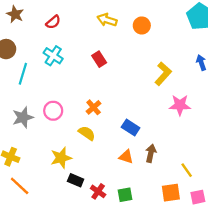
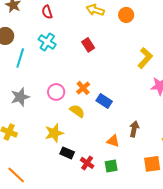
red semicircle: (53, 22) -> (47, 12), turned 112
pink circle: (53, 111) -> (56, 92), moved
blue rectangle: (131, 128) -> (104, 101), moved
orange triangle: (126, 157) -> (113, 141), moved
orange line: (20, 186) -> (16, 175), moved

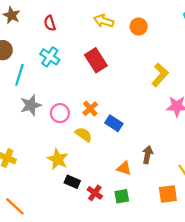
red rectangle: (88, 45) -> (96, 60), size x1.5
gray star: (20, 97) -> (31, 105), moved
yellow star: (54, 133) -> (58, 159), turned -30

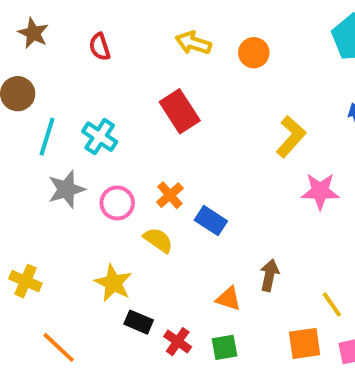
cyan cross: (50, 57) -> (100, 137), moved
orange line: (15, 206) -> (59, 347), moved

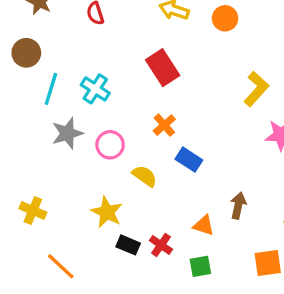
orange cross: (170, 195) -> (164, 125), moved
red cross: (178, 342) -> (161, 245), moved

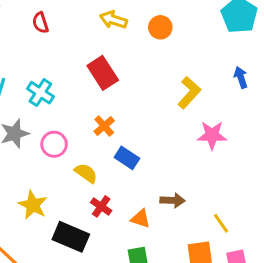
brown arrow: (238, 206) -> (172, 200), turned 80
yellow star: (107, 212) -> (33, 205), moved
black rectangle: (128, 245) -> (71, 237), size x1.6
red cross: (161, 245) -> (101, 206), moved

